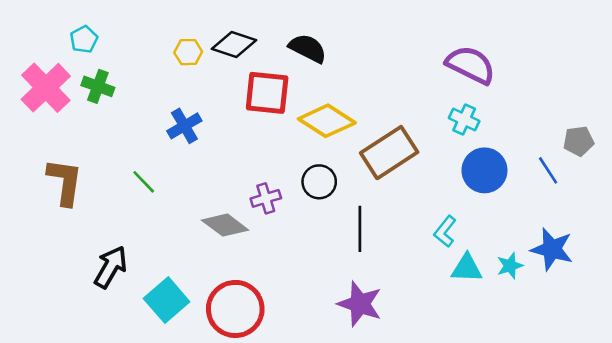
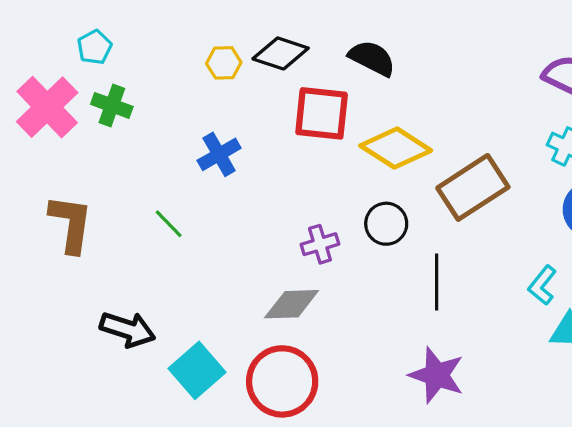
gray diamond: (225, 225) -> (292, 304), moved, turned -39
black arrow: (111, 267) -> (128, 329), turned 78

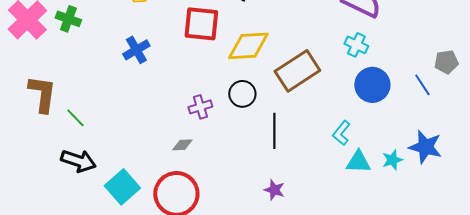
yellow diamond: (396, 148) -> (248, 46), turned -36
green line: (169, 224) -> (75, 118), moved
gray diamond: (292, 304) -> (182, 145), size x0.6
purple star: (437, 375) -> (274, 190), size x0.6

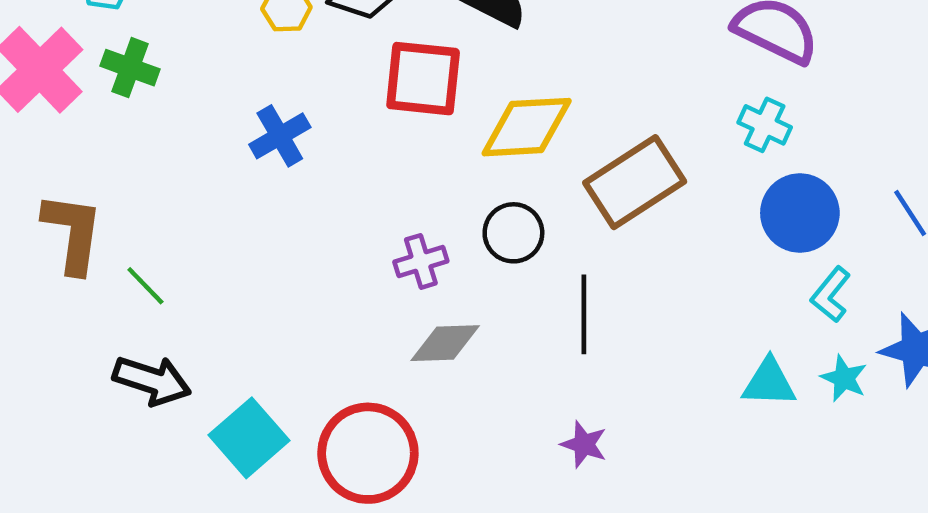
cyan L-shape: (341, 133) -> (831, 295), moved
gray diamond: (182, 145) -> (445, 343), moved, size x1.5
cyan star: (392, 160) -> (844, 378), turned -30

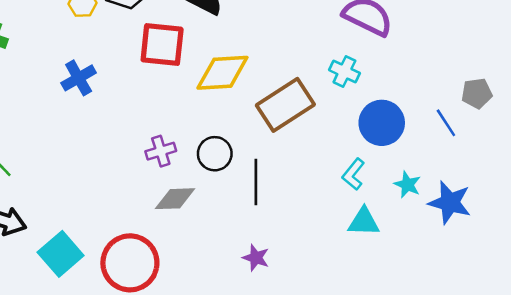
cyan cross: (765, 125) -> (344, 71), moved
black circle: (513, 233) -> (215, 154), moved
cyan L-shape: (831, 295) -> (353, 174), moved
cyan star: (844, 378) -> (407, 185), moved

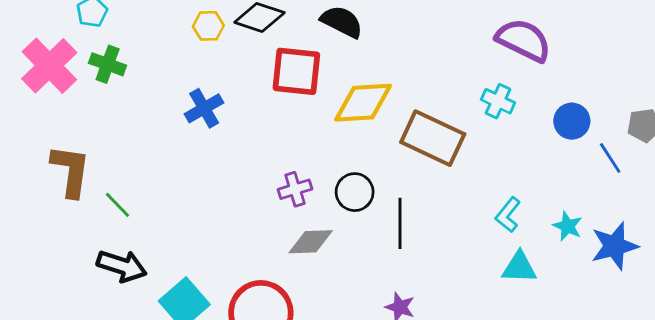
brown rectangle: (285, 105) -> (433, 138), turned 58
blue circle: (382, 123) -> (572, 121), moved, size x0.7
blue star: (450, 203) -> (614, 246), turned -30

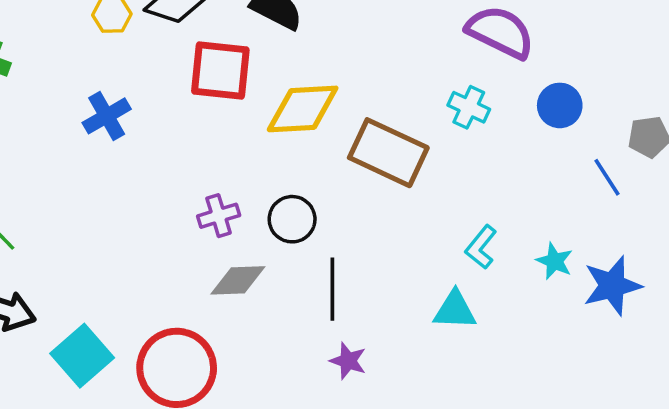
blue circle: (572, 121) -> (560, 105), moved
black line: (400, 223) -> (332, 289), moved
cyan triangle: (519, 267) -> (455, 310), moved

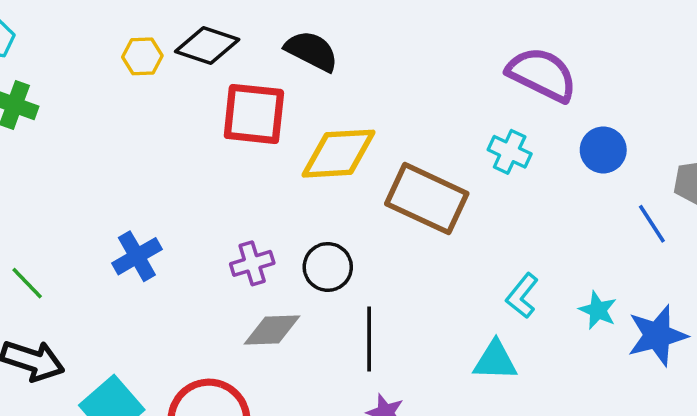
blue cross: (107, 116) -> (137, 256), moved

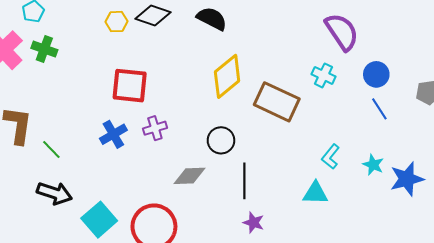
purple semicircle: (542, 74) -> (342, 32), turned 30
red square: (254, 114) -> (130, 86), moved
yellow diamond: (339, 154) -> (227, 76), turned -36
blue line: (652, 224) -> (379, 109), moved
purple cross: (252, 263) -> (155, 128), moved

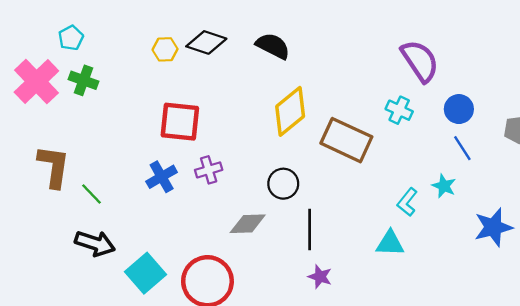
cyan star: (373, 165) -> (444, 186), moved

